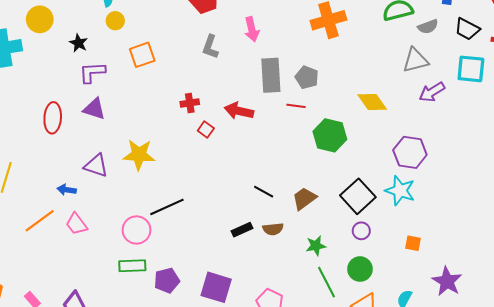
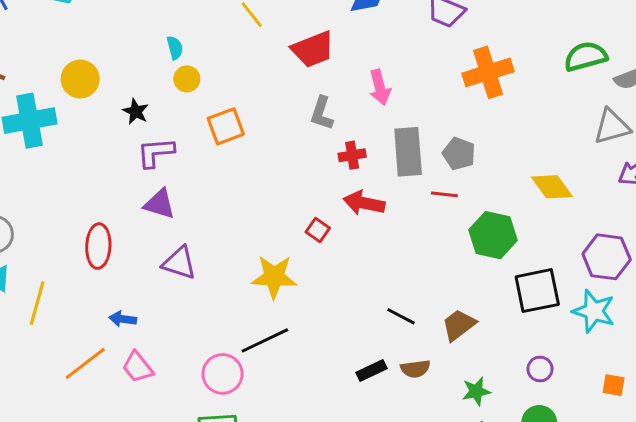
red cross: (190, 103) -> (352, 155), moved
red ellipse: (53, 118) -> (98, 246), moved
yellow star: (139, 155) -> (274, 277), moved
purple triangle: (96, 166) -> (179, 263), moved
black square: (358, 196) -> (537, 291), moved, turned 32

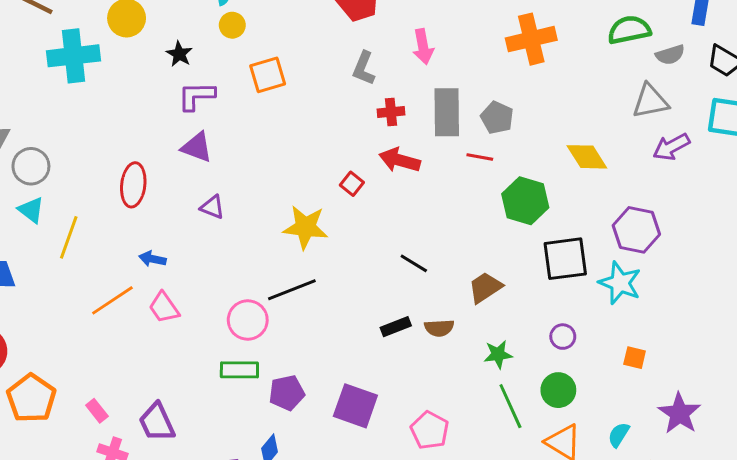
purple triangle: (179, 263) -> (212, 207), size x0.7
black line: (401, 316) -> (414, 263), moved

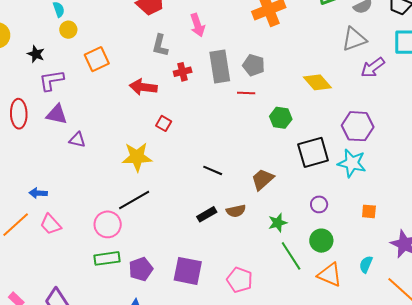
red arrow: (400, 160) -> (143, 87), moved
red ellipse: (133, 185) -> (19, 114), moved
green hexagon: (525, 201) -> (281, 118), size x0.7
purple triangle: (212, 207) -> (77, 140), moved

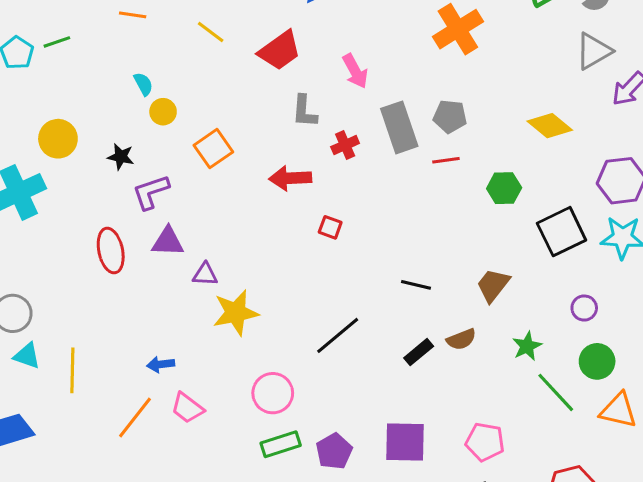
yellow star: (137, 157) -> (236, 313), moved
black line: (134, 200) -> (338, 335), moved

